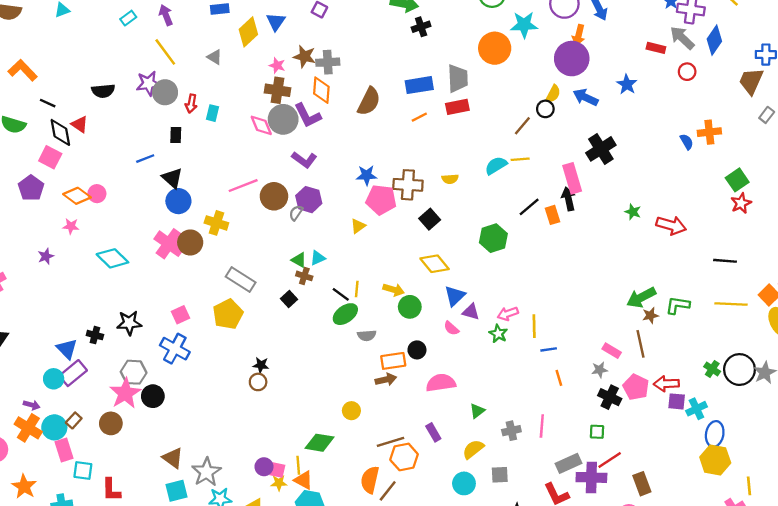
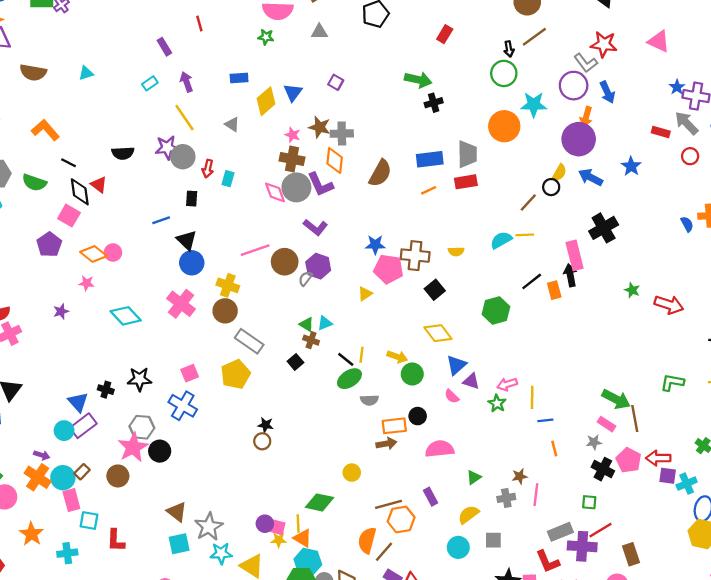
brown circle: (190, 242) -> (225, 311), moved
green arrow: (641, 297) -> (616, 399), moved, turned -128
brown star: (650, 315) -> (520, 476), moved

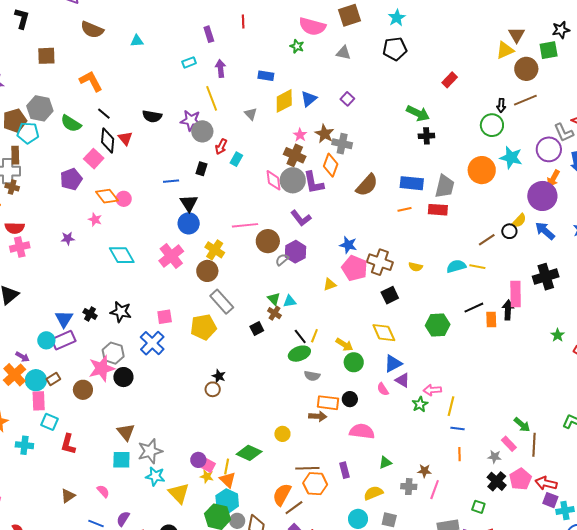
green arrow: (616, 399) -> (522, 425), size x0.7

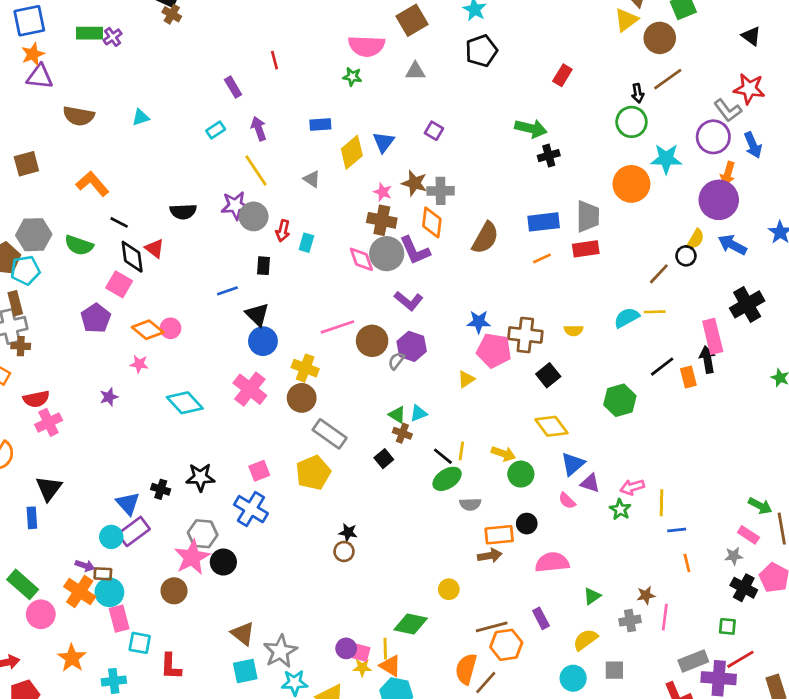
brown rectangle: (53, 379) -> (103, 574), moved, turned 48

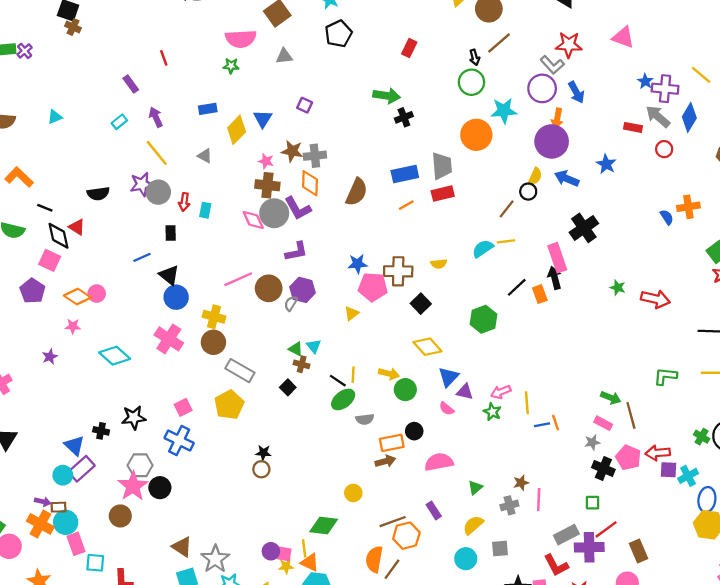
purple L-shape: (409, 301) -> (296, 251), turned -45
cyan triangle: (419, 413) -> (314, 346), turned -42
orange line: (687, 563) -> (556, 423), moved

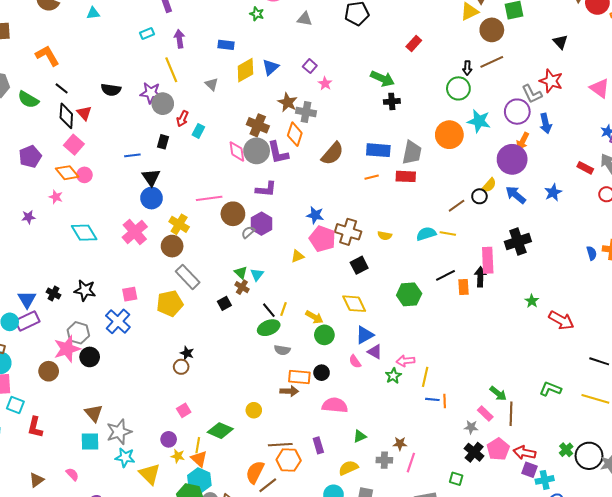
pink star: (266, 161) -> (325, 84), moved
pink square: (50, 260) -> (74, 145), moved
pink square: (284, 554) -> (184, 410), moved, turned 32

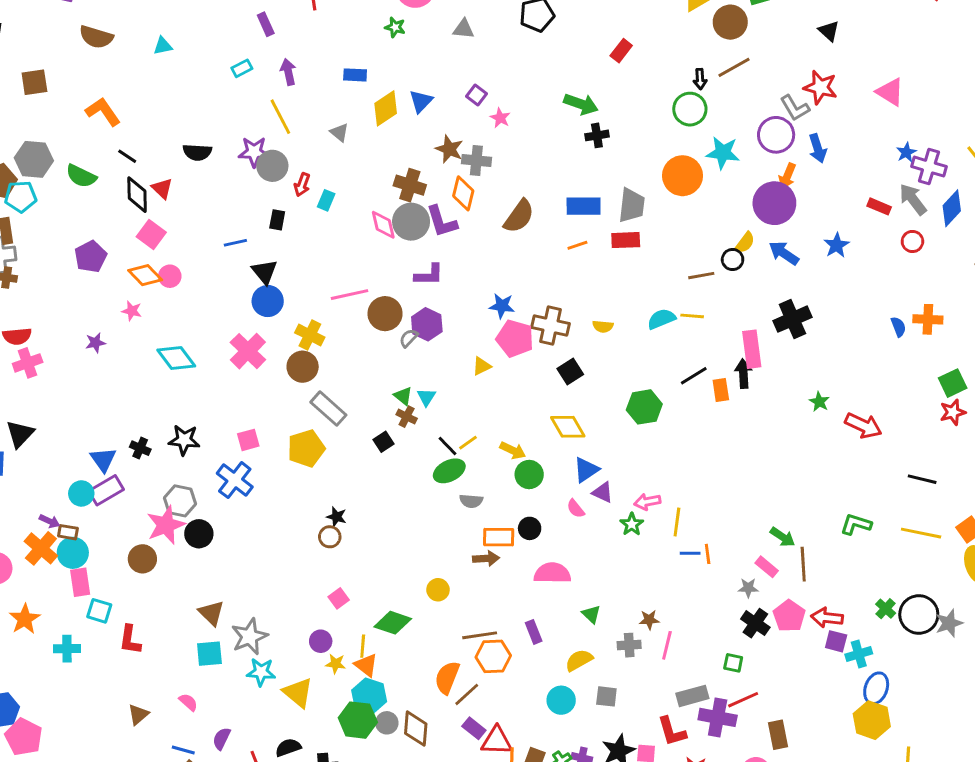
brown line: (457, 206) -> (701, 276), turned 30
yellow line: (283, 309) -> (468, 443), turned 40
green triangle: (360, 436) -> (591, 614), turned -48

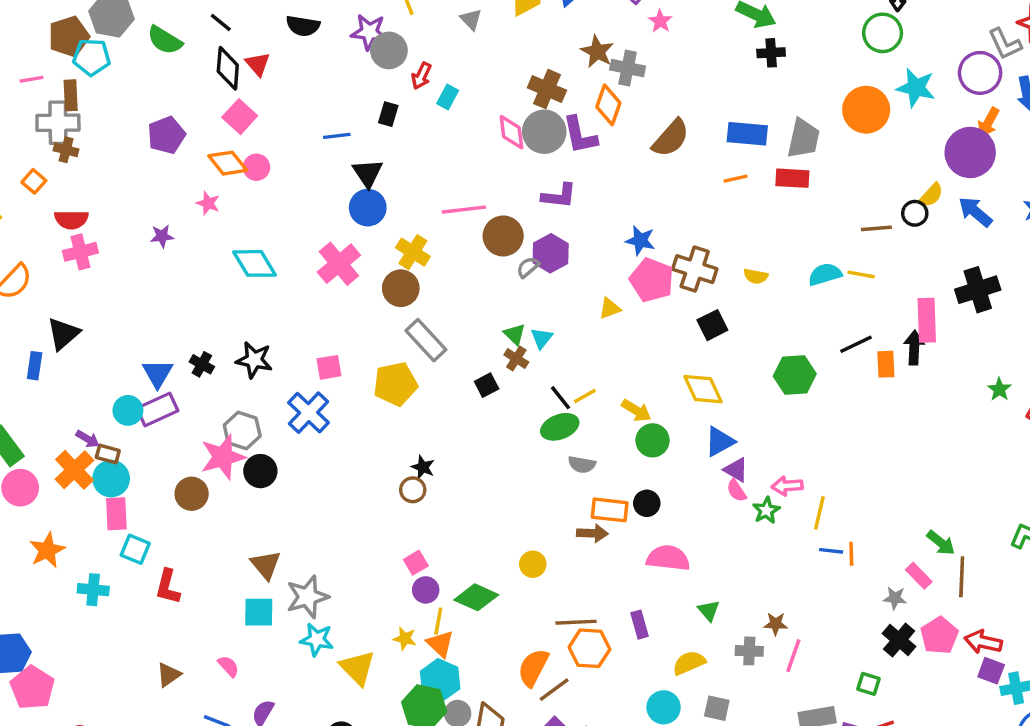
pink semicircle: (576, 509) -> (737, 491), moved
purple circle: (321, 641) -> (426, 590), moved

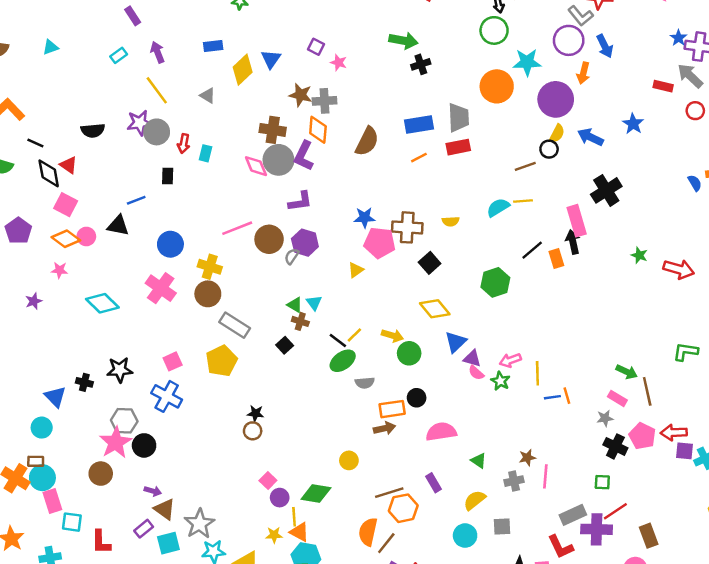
purple L-shape: (580, 135) -> (304, 156), turned 52
purple circle: (970, 152) -> (556, 99), moved
black triangle: (368, 173) -> (118, 226), moved, turned -30
purple rectangle: (157, 409) -> (144, 529), moved, size x0.7
purple arrow: (88, 439) -> (153, 491), moved

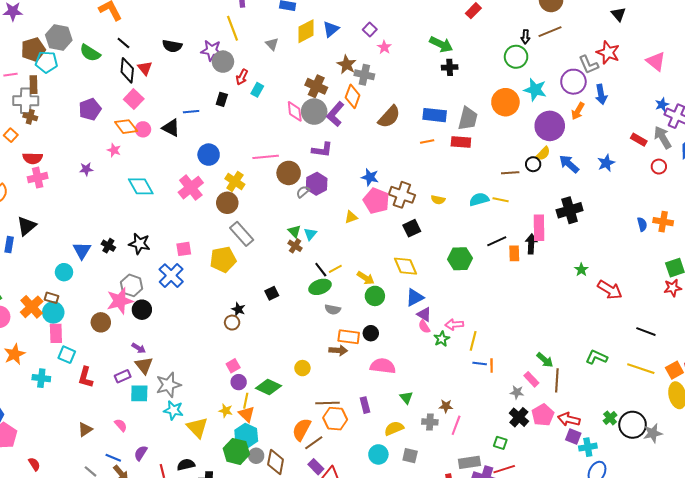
black square: (285, 345) -> (272, 293), moved

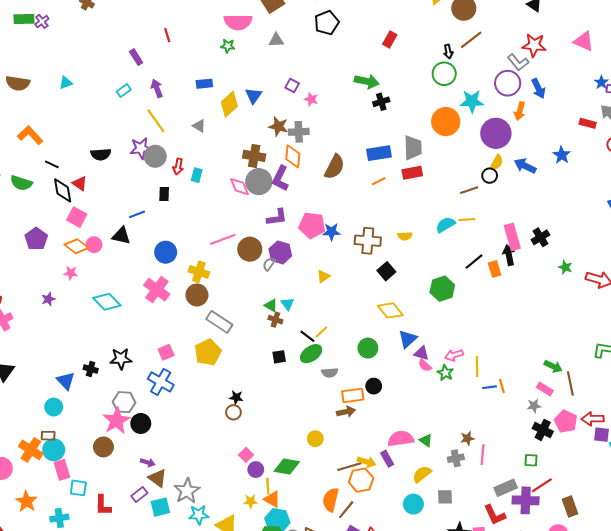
pink pentagon: (376, 201) -> (312, 225), moved
black cross: (570, 210) -> (540, 237), moved, size x0.7
yellow arrow: (366, 278) -> (367, 462), moved
black square: (272, 293) -> (279, 357), moved, turned 32
pink semicircle: (383, 366) -> (401, 439), moved

